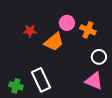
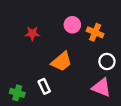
orange trapezoid: (54, 42) -> (62, 62), moved
white rectangle: (41, 80) -> (44, 86), size x0.6

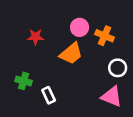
orange trapezoid: (62, 62) -> (71, 54), moved
green cross: (17, 93) -> (24, 81), moved

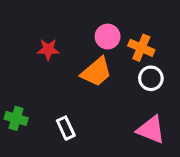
white circle: (118, 68) -> (151, 78), moved
green cross: (24, 81) -> (16, 118), moved

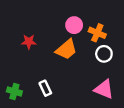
red star: (48, 49) -> (29, 42), moved
green cross: (16, 118) -> (14, 91), moved

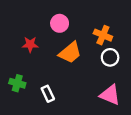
pink circle: (74, 25) -> (60, 23), moved
green cross: (14, 91) -> (17, 83), moved

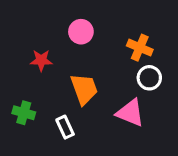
orange trapezoid: (70, 53) -> (84, 89), moved, turned -70
pink triangle: (110, 95) -> (130, 113), moved

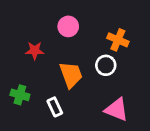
white circle: (149, 78) -> (106, 65), moved
pink triangle: (130, 113) -> (117, 110), moved

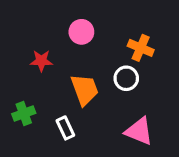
green cross: (20, 95) -> (24, 114), turned -36

